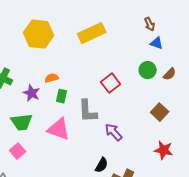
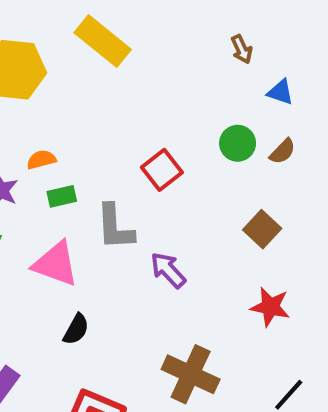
yellow rectangle: (92, 33) -> (103, 41), moved, turned 64
blue triangle: (157, 43) -> (281, 92), moved
green rectangle: (62, 96) -> (62, 196), turned 64
black semicircle: (102, 165) -> (76, 329), moved

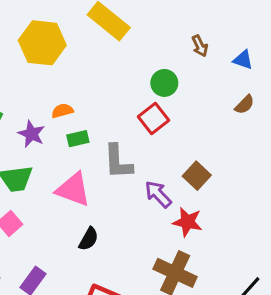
brown arrow: (242, 49) -> (200, 46), moved
green circle: (238, 143) -> (164, 83), moved
brown square: (262, 229) -> (197, 176), moved
red star: (270, 307) -> (187, 222), moved

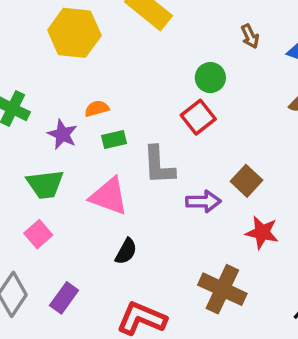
purple arrow: (158, 194) -> (203, 201), turned 132
red star: (187, 222) -> (262, 232), moved

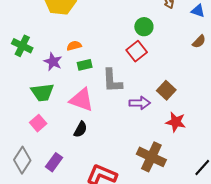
black semicircle: (126, 251) -> (80, 129), moved

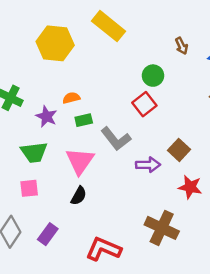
gray L-shape: (112, 81) -> (116, 139), turned -35
pink triangle: (82, 100) -> (80, 161), turned 45
pink square: (38, 123) -> (29, 188), turned 35

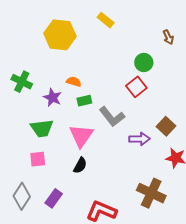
yellow rectangle: (108, 26) -> (106, 20), size x0.6
orange semicircle: (71, 98) -> (74, 82), turned 32

